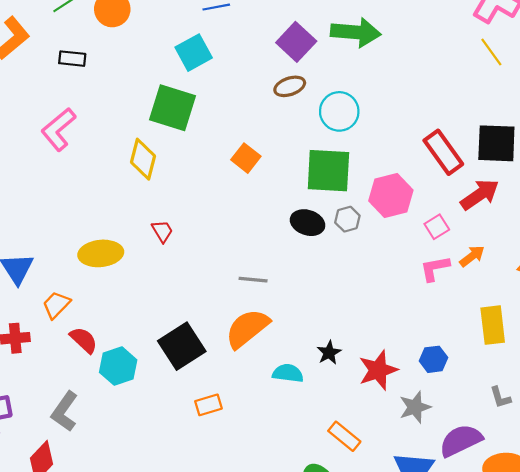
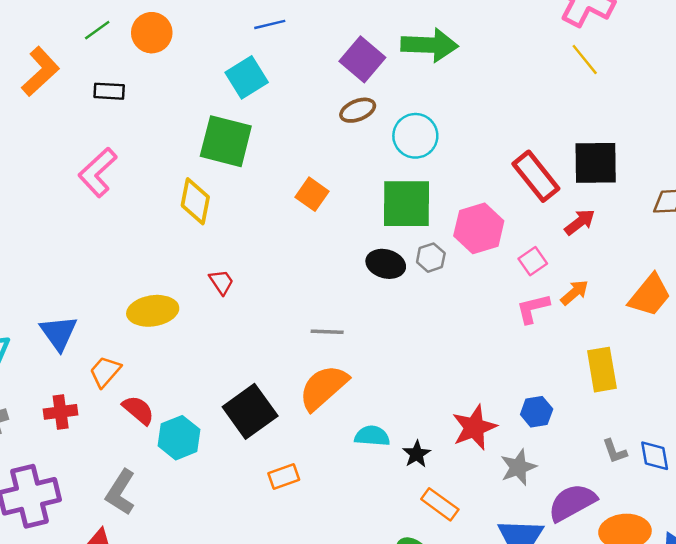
red arrow: (480, 195) -> (580, 222), size x0.7
black star: (329, 353) -> (417, 454), moved

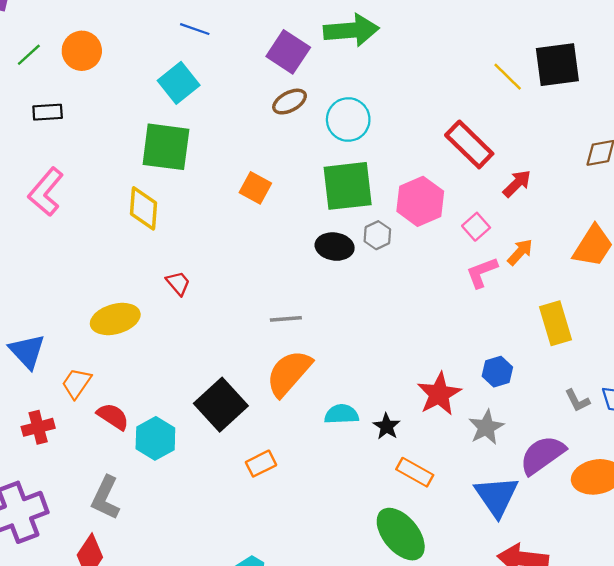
blue line: (270, 24) -> (195, 29), turned 40
yellow line: (585, 60) -> (508, 77), moved
black square: (596, 163) -> (557, 65), moved

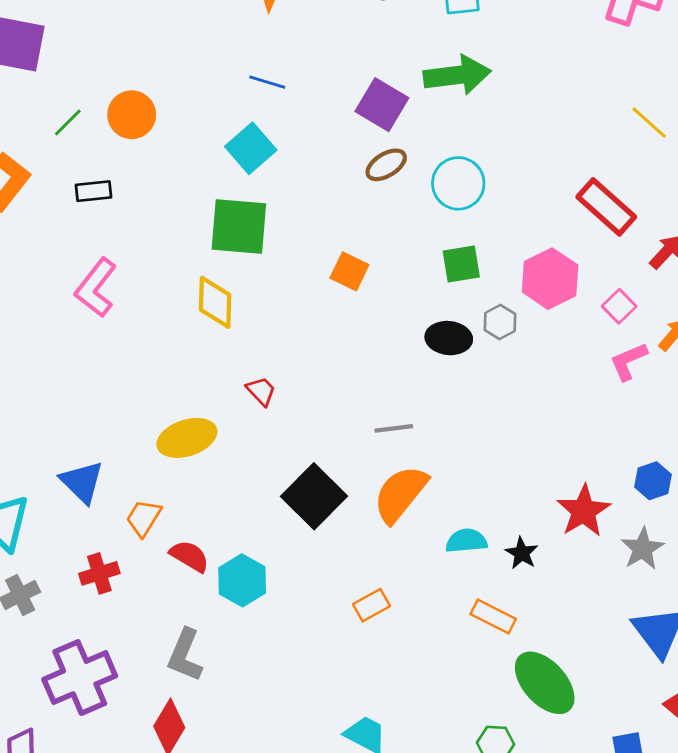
green square: (348, 186) -> (461, 264), size x0.6
black square: (221, 405) -> (314, 496), moved
orange rectangle: (415, 472) -> (493, 616), moved

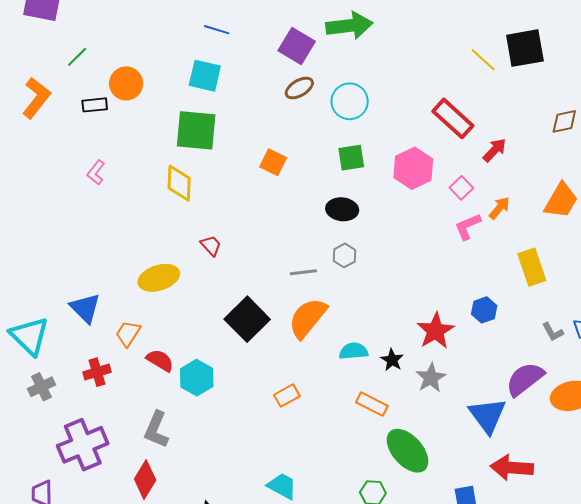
orange circle: (132, 115) -> (126, 83), moved
cyan square: (251, 148) -> (205, 76), turned -36
pink L-shape: (96, 288) -> (96, 172), size x0.6
gray hexagon: (500, 322) -> (344, 255), moved
gray star: (642, 549) -> (431, 378), moved

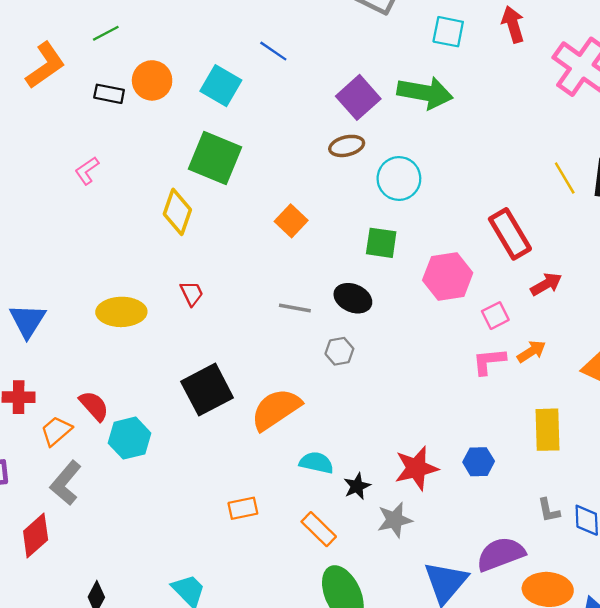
cyan square: (205, 76) -> (221, 86), moved
gray line: (303, 272) -> (295, 308), moved
orange trapezoid: (128, 334) -> (56, 431), moved
orange rectangle: (287, 396) -> (243, 508), moved

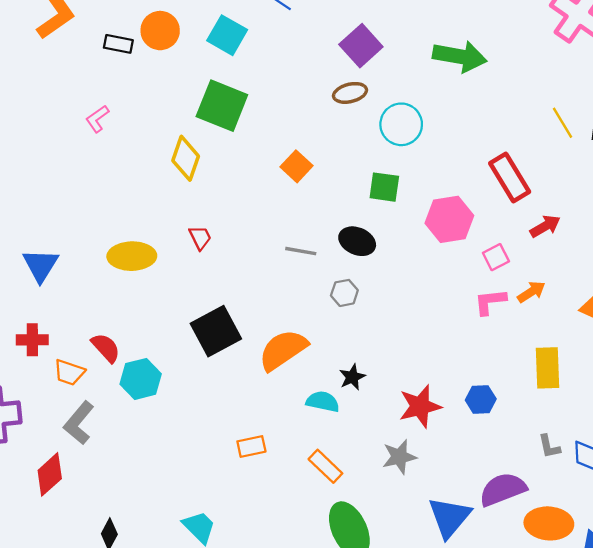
green arrow: (425, 93) -> (460, 56), moved
orange trapezoid: (56, 431) -> (69, 372), turned -120
black star: (357, 486) -> (352, 377), moved

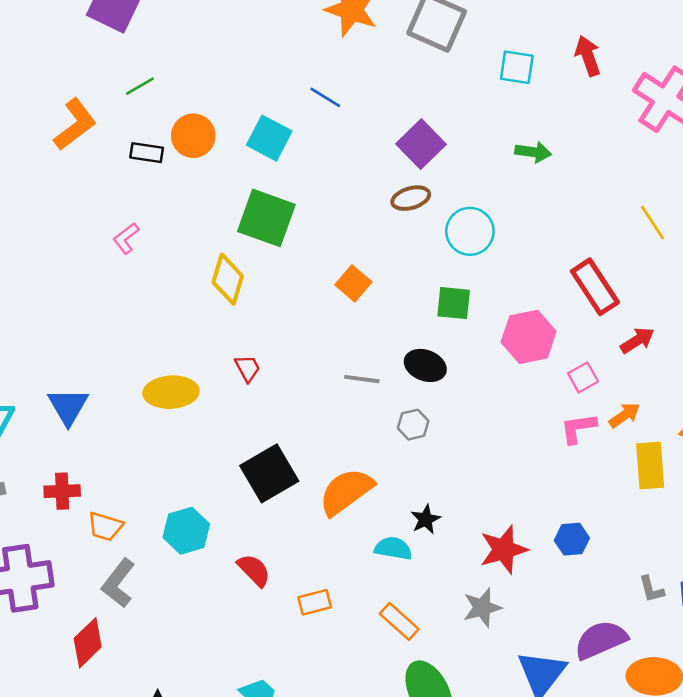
green arrow: (460, 56) -> (533, 152), size x0.6
red semicircle: (106, 348) -> (254, 570), moved
yellow rectangle: (548, 368) -> (650, 466), moved

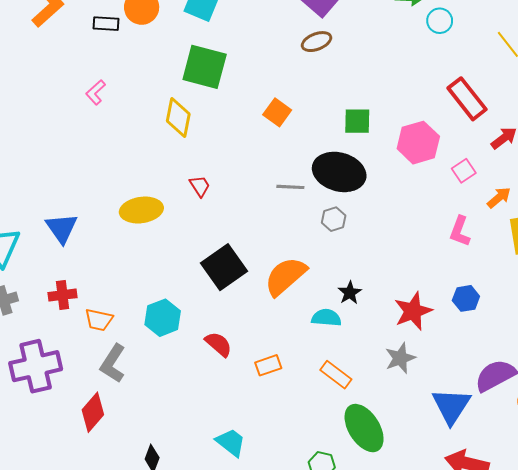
cyan circle: (470, 231) -> (440, 21), moved, size x0.7
black ellipse: (425, 365) -> (339, 172), size x1.6
pink L-shape: (578, 428) -> (460, 231), moved, turned -56

